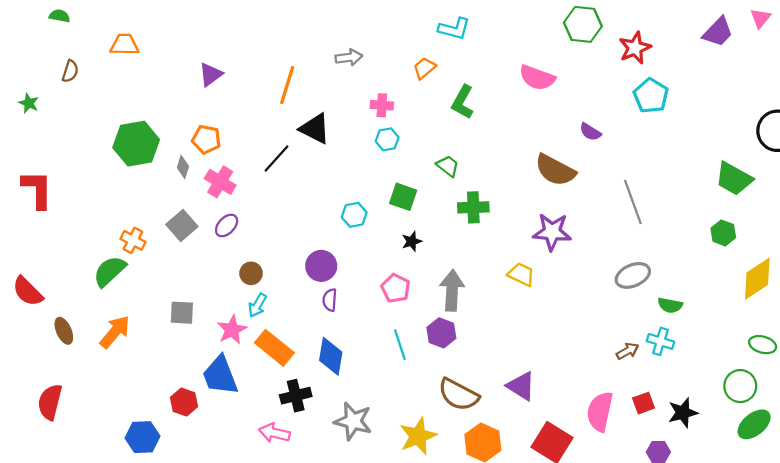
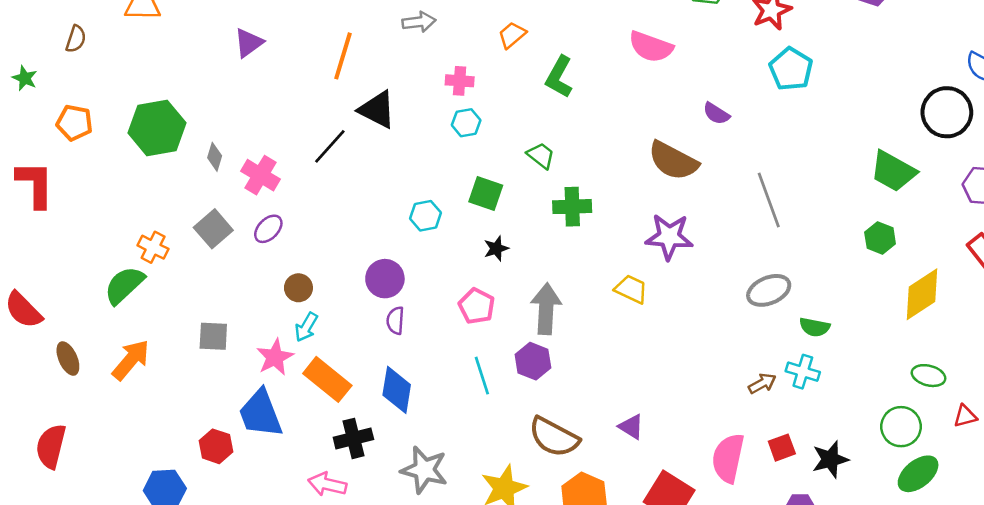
orange pentagon: (206, 139) -> (74, 123), moved
purple triangle: (521, 386) -> (631, 427), size x0.7

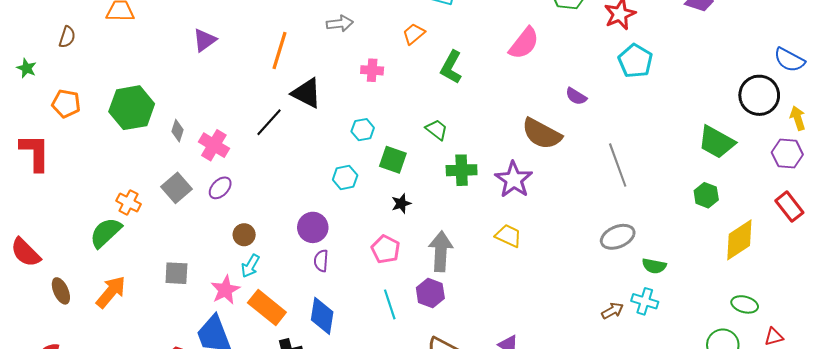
pink semicircle: (651, 47) -> (524, 43), turned -72
cyan hexagon: (466, 123) -> (363, 130), moved
purple star: (669, 237) -> (514, 180), moved, turned 30

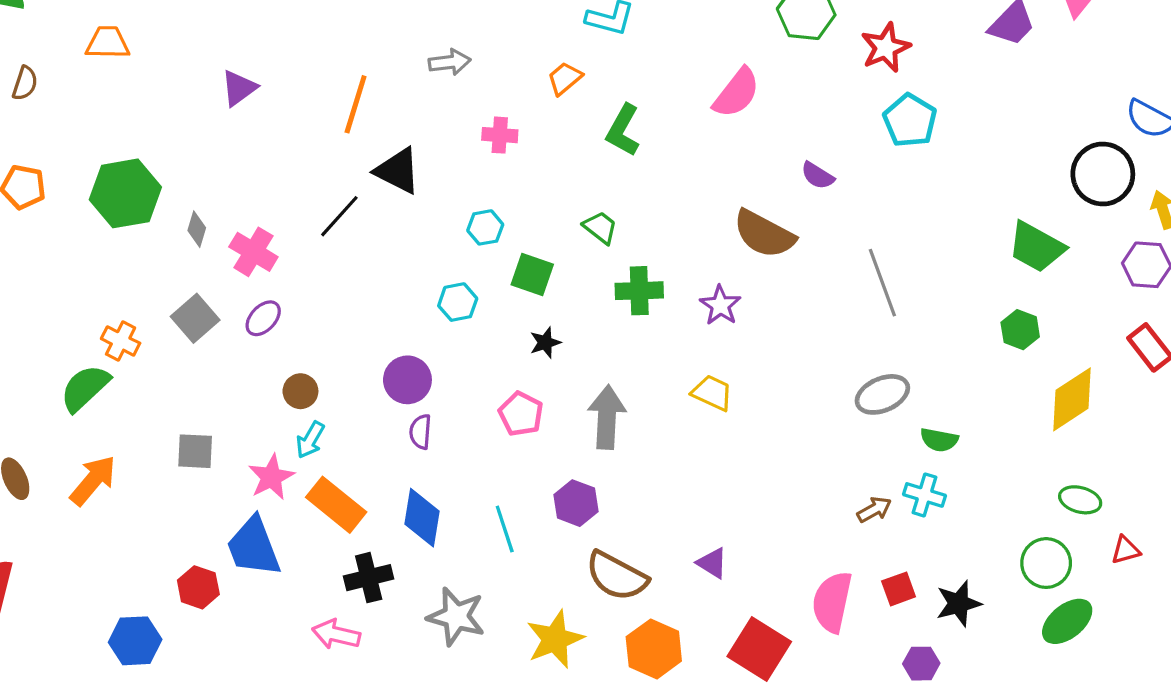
purple star: (514, 180) -> (720, 305), size x0.7
purple hexagon: (430, 293) -> (576, 503), moved
cyan line: (390, 304) -> (505, 529), moved

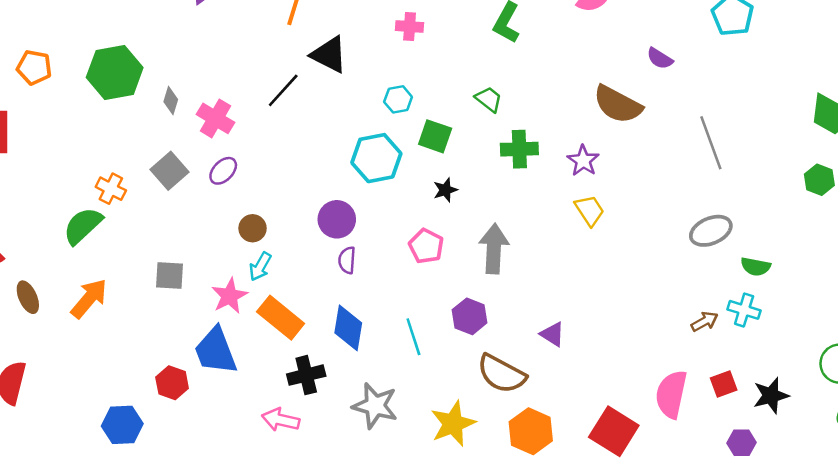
cyan hexagon: (458, 302) -> (376, 158), size x1.6
yellow trapezoid: (712, 393) -> (590, 210), moved, turned 32
purple triangle: (712, 563) -> (553, 334), moved

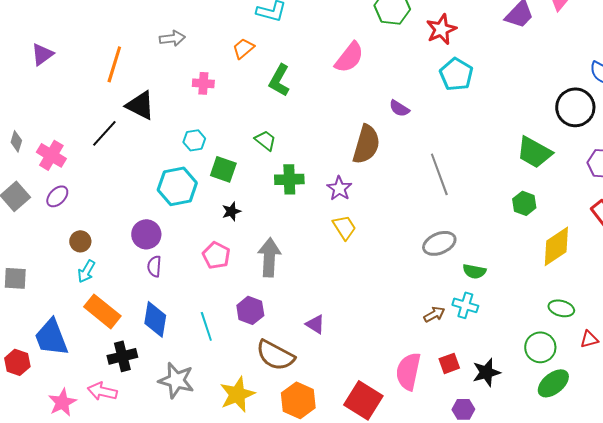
brown semicircle: (618, 104) -> (366, 144), turned -102
pink star: (230, 296) -> (62, 402), moved

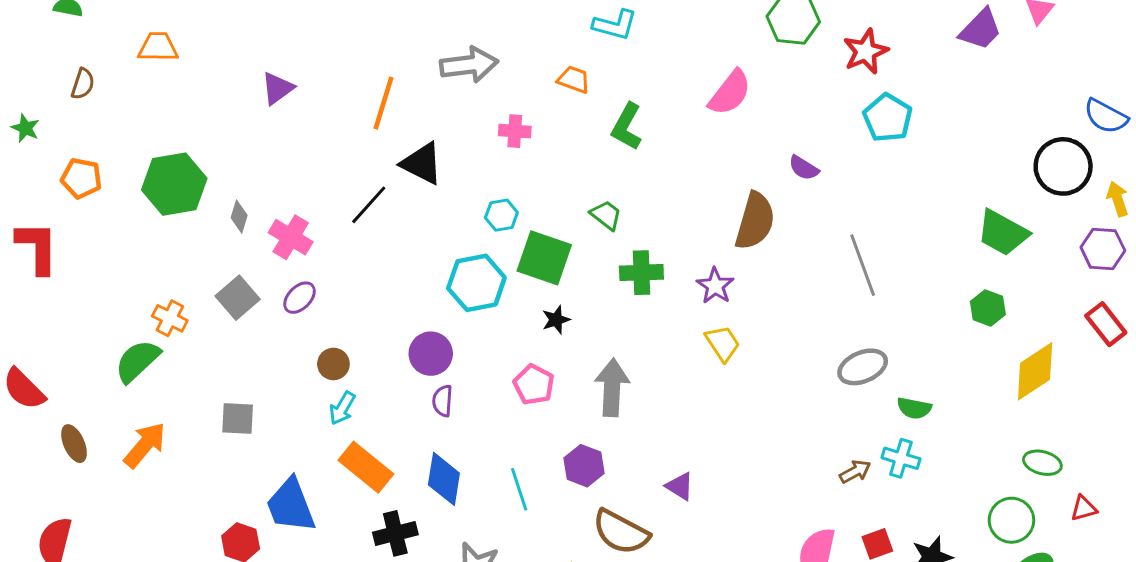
gray arrow: (172, 38) -> (469, 65), size x1.5
orange trapezoid: (243, 48) -> (574, 79), turned 60
green square: (223, 169) -> (544, 258), size x1.4

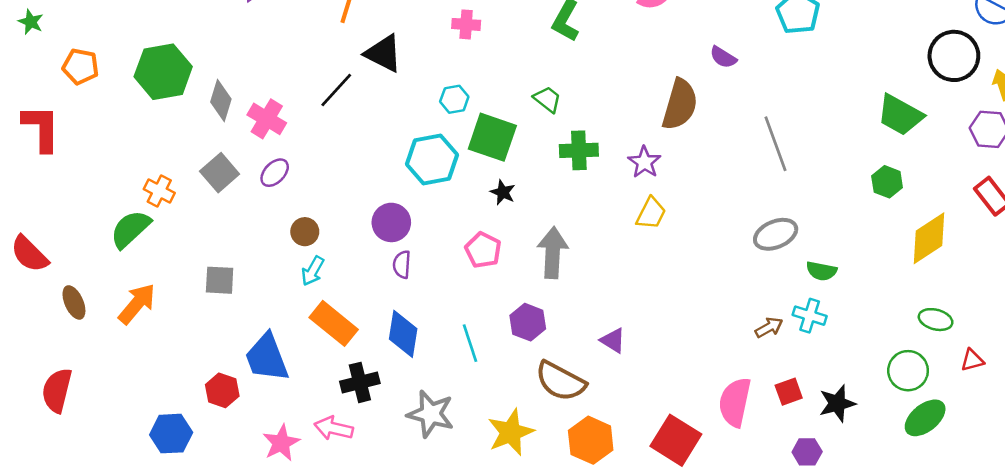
gray diamond: (239, 217) -> (221, 101), size x1.4
black star: (556, 320) -> (503, 192), turned -30
yellow trapezoid: (723, 343) -> (651, 213), turned 60

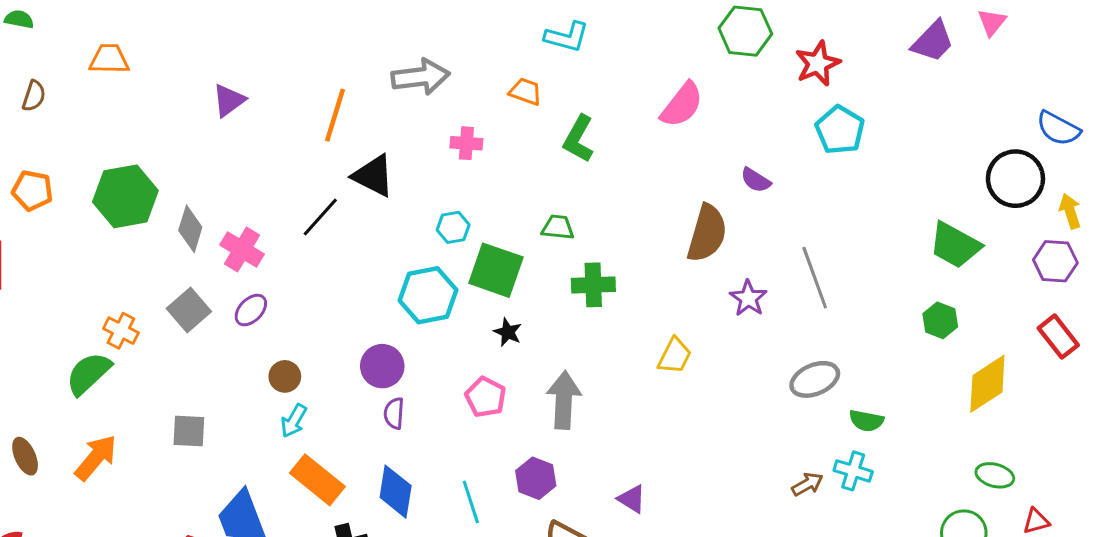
green trapezoid: (547, 99) -> (558, 227), turned -32
purple star: (644, 162) -> (748, 298), moved

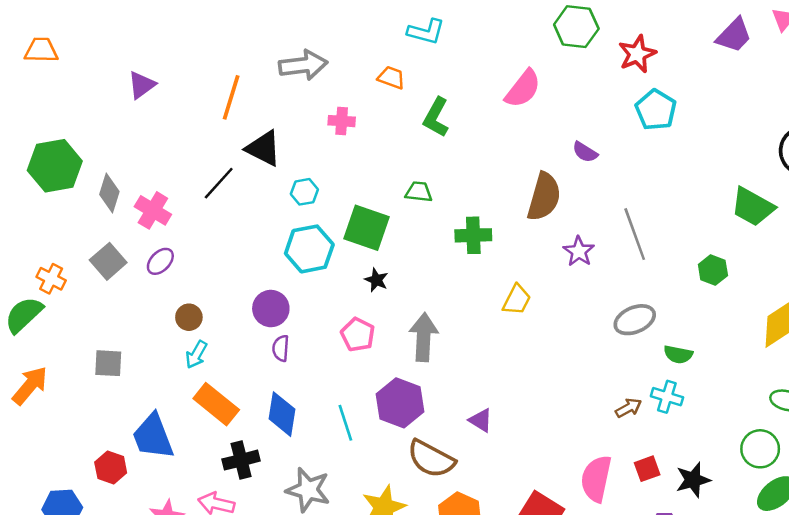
cyan hexagon: (453, 227) -> (304, 192), moved
green cross: (593, 285) -> (473, 235), moved
green hexagon: (940, 320) -> (713, 270), moved
purple hexagon: (536, 478) -> (400, 403), size x1.4

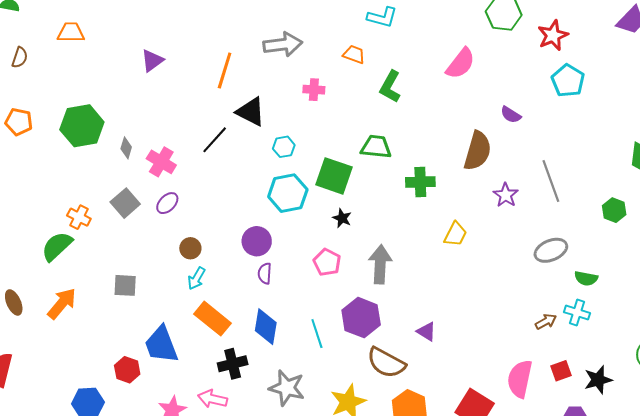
green trapezoid: (419, 192) -> (376, 147), size x1.4
gray diamond: (109, 193) -> (126, 148), size x0.7

